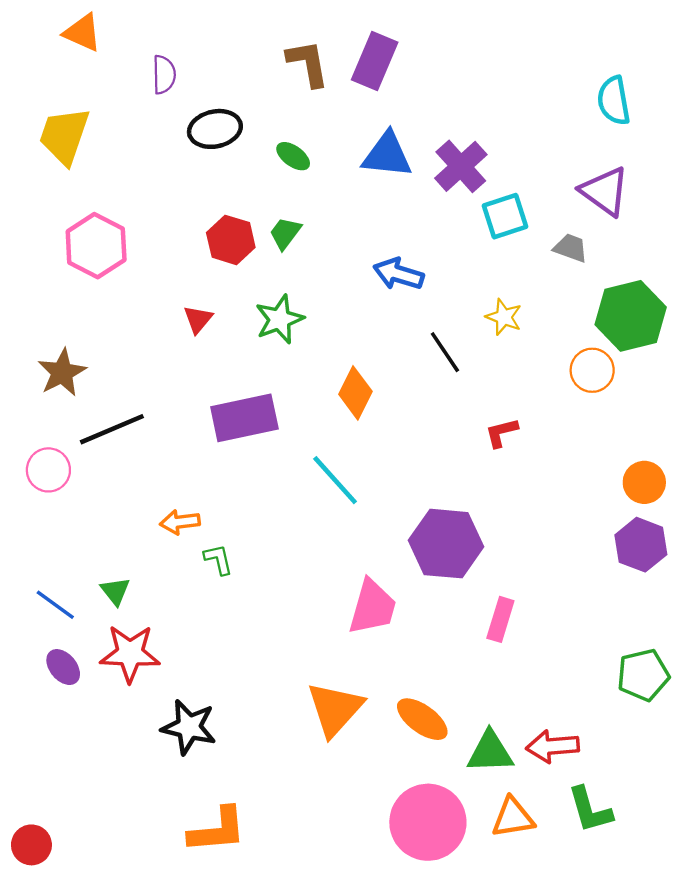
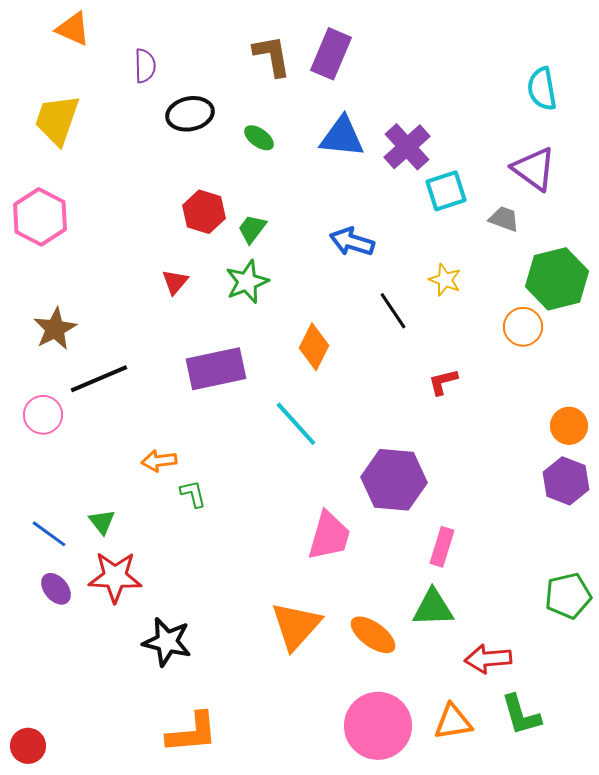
green trapezoid: (285, 233) -> (252, 229), moved
pink hexagon: (96, 246) -> (40, 217), moved
green triangle: (490, 752) -> (433, 608), moved

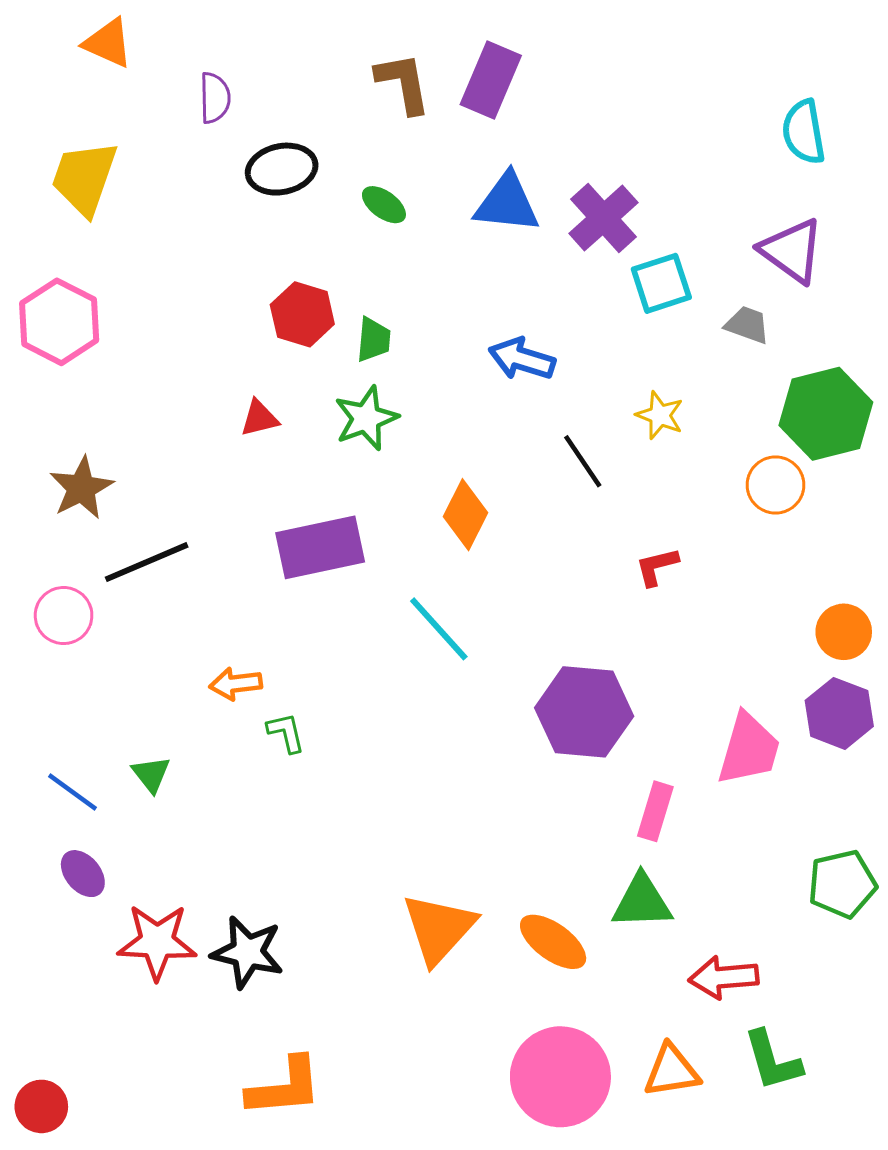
green trapezoid: (252, 229) -> (374, 340), turned 148
red triangle: (175, 282) -> (259, 418), turned 36
pink trapezoid: (329, 536) -> (749, 749), moved
red star: (115, 577) -> (157, 942), moved

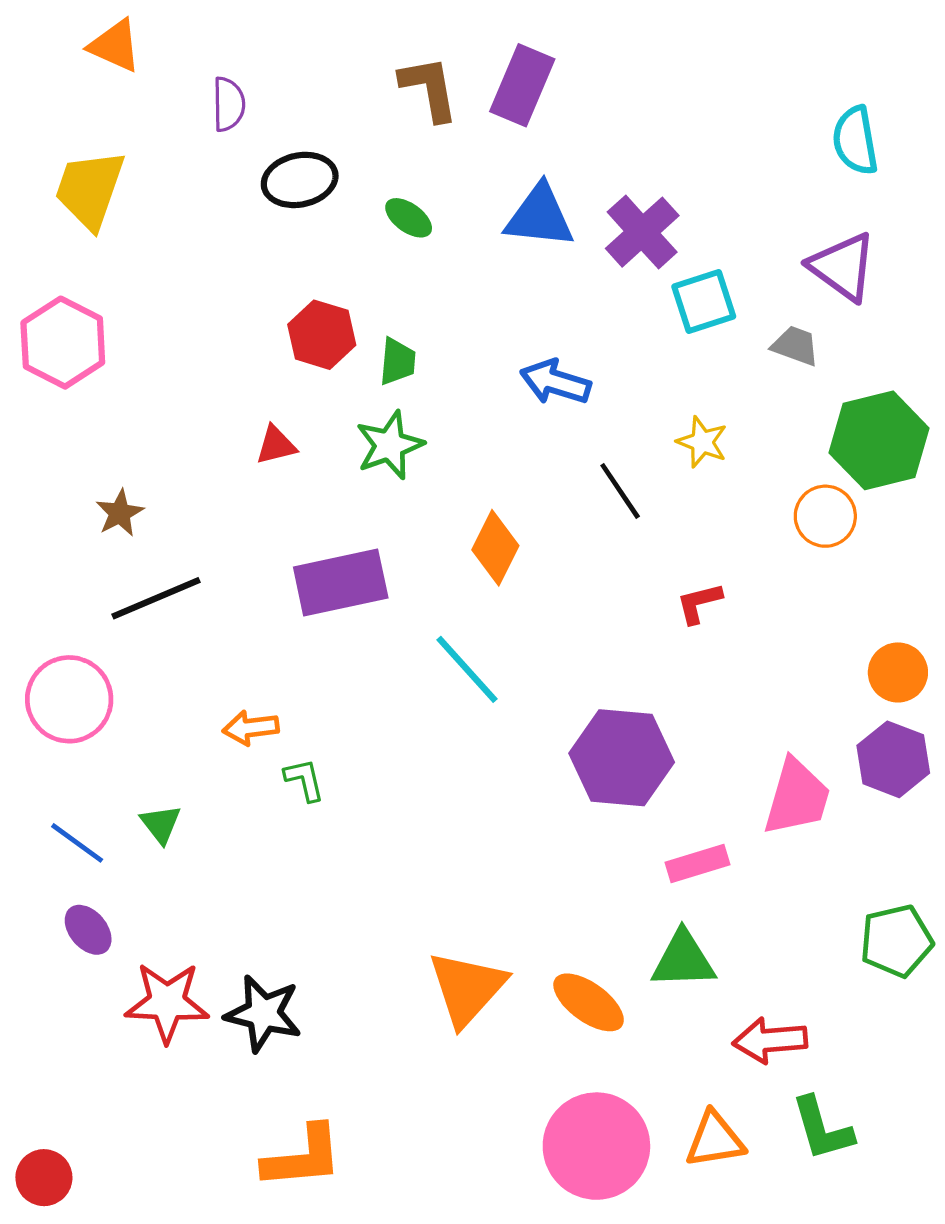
brown star: (81, 488) -> (120, 513), moved, size x0.7
pink circle: (64, 616) -> (69, 699), moved, size x1.4
pink rectangle: (655, 811) -> (697, 863), turned 56

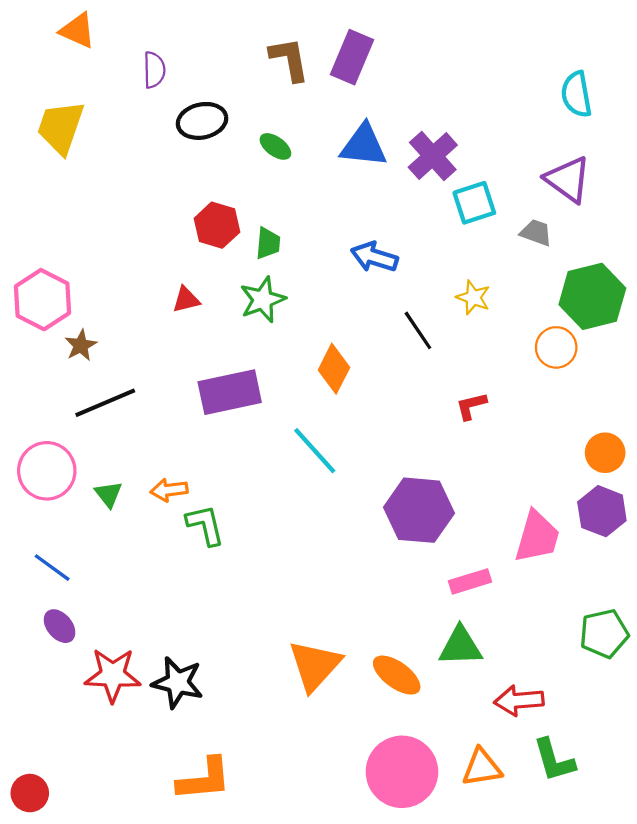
pink hexagon: (63, 343) -> (43, 300), moved
green L-shape: (304, 780) -> (205, 525), size x1.4
green triangle: (161, 824) -> (108, 494), moved

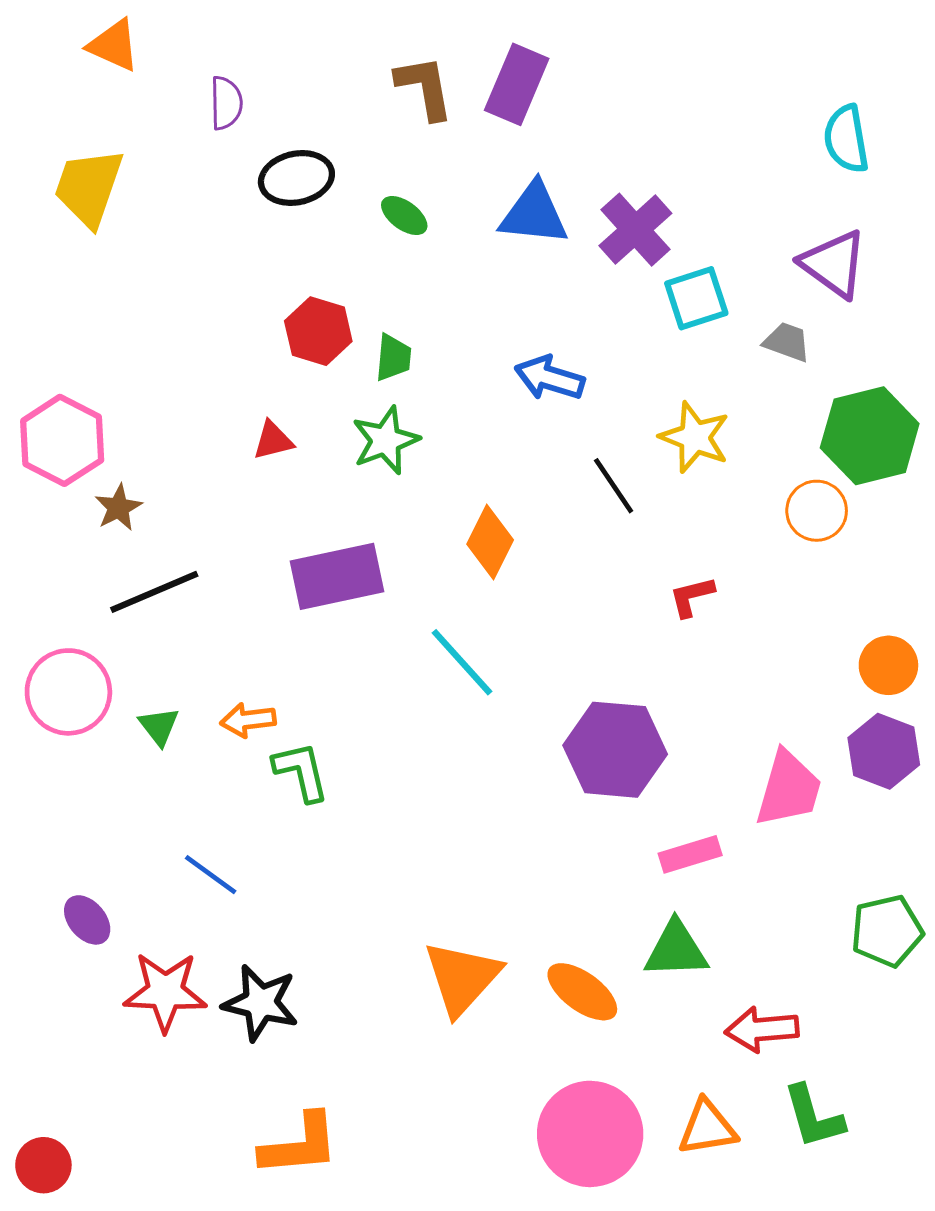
yellow star: (473, 297) -> (695, 437), size x1.4
blue line: (52, 568) -> (211, 875), moved

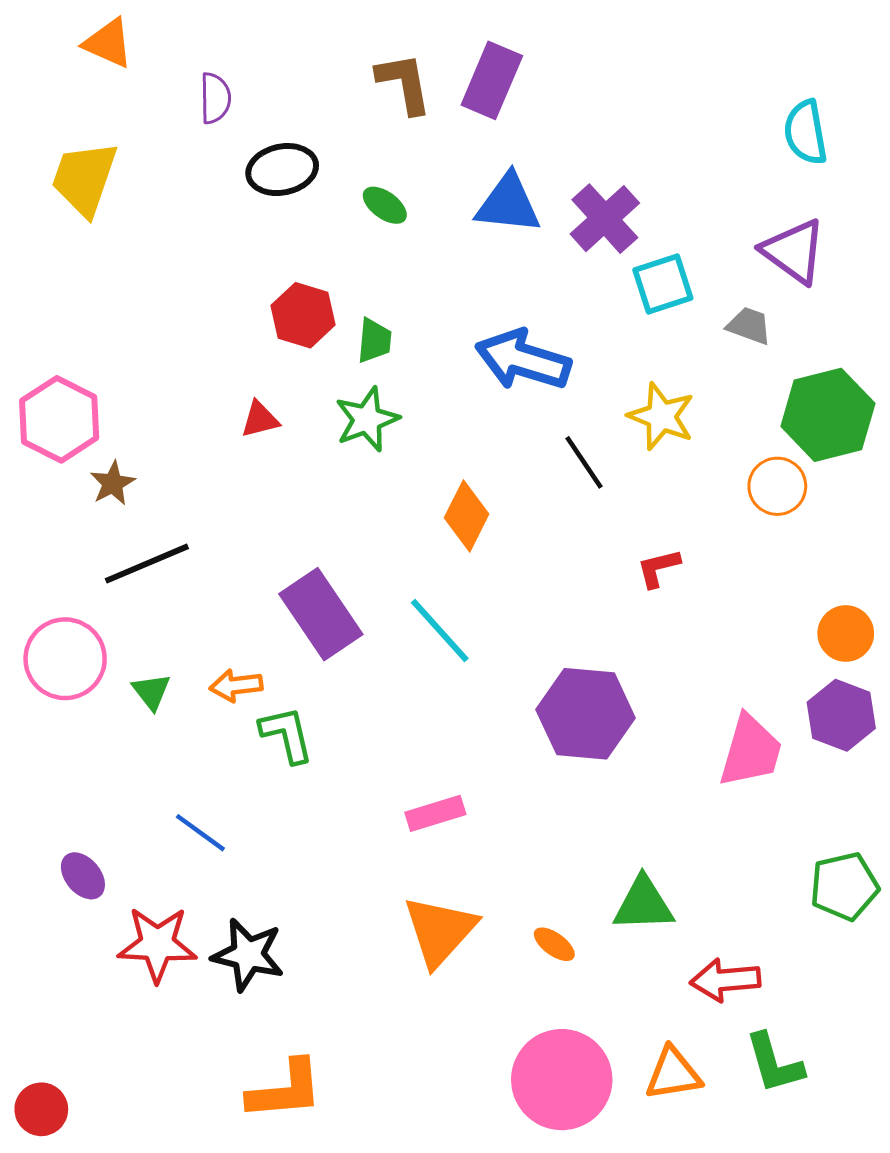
blue arrow: (550, 378) -> (523, 360), size x1.4
purple rectangle: (337, 576) -> (321, 614), moved, turned 68
pink rectangle: (690, 854) -> (435, 813), moved
orange ellipse: (582, 992) -> (554, 944), size x0.6

